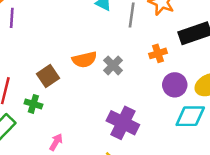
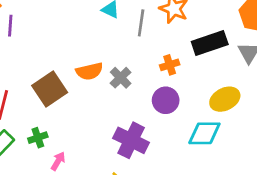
brown square: (48, 76) -> (50, 89), size x1.4
purple circle: (175, 85) -> (166, 100), moved
green cross: (33, 104) -> (38, 138), moved, turned -36

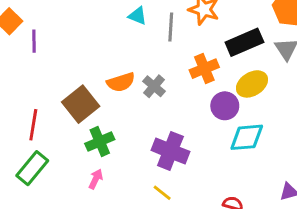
orange cross: (170, 65) -> (204, 69), size x1.4
yellow ellipse: (225, 99) -> (252, 84), moved
purple circle: (166, 100) -> (225, 106), moved
green cross: (38, 138) -> (100, 142), moved, size x1.4

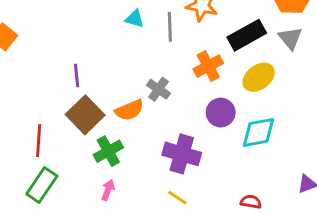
purple line: (34, 41) -> (77, 75), moved
orange semicircle: (121, 82) -> (129, 110), moved
purple circle: (225, 106) -> (221, 113), moved

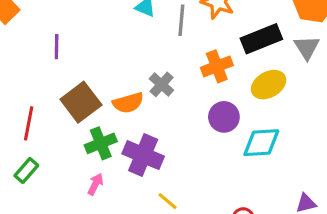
purple line: (77, 75) -> (57, 47), moved
purple cross: (182, 154) -> (143, 155), moved
green rectangle: (42, 185) -> (26, 170), size x0.7

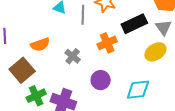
yellow ellipse: (269, 85) -> (155, 52), moved
orange semicircle: (128, 103) -> (40, 44), moved
purple circle: (224, 117) -> (101, 80), moved

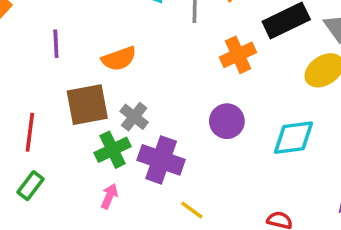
gray cross: (73, 56) -> (134, 117), moved
brown square: (22, 70) -> (87, 105), turned 30

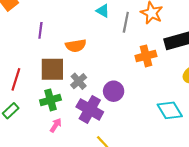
purple circle: (227, 121) -> (114, 91), moved
cyan diamond: (294, 138) -> (170, 110), turned 55
green cross: (113, 150) -> (50, 100), moved

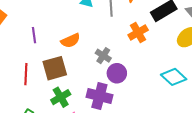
red line: (16, 79) -> (26, 74), moved
gray cross: (79, 81) -> (103, 56), moved

